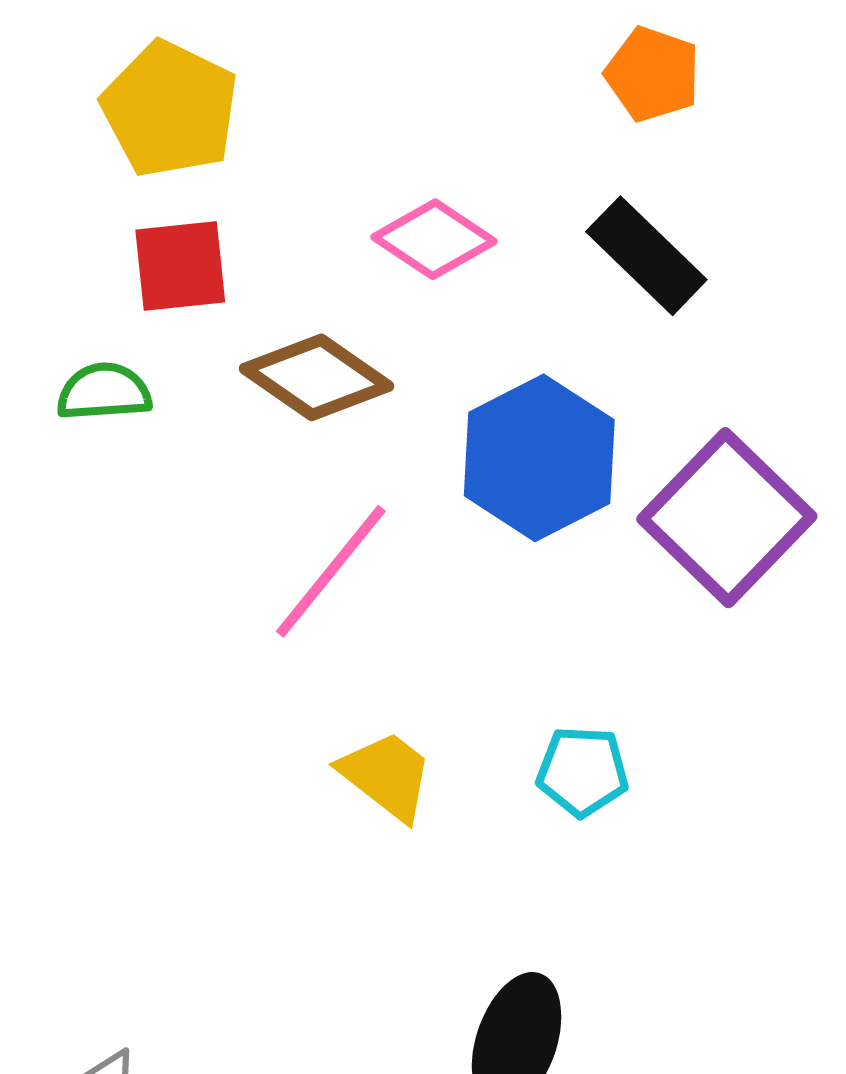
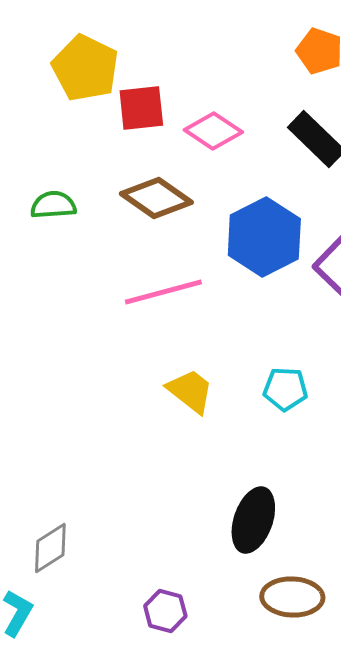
red square: (180, 266) -> (141, 108), moved
pink line: (331, 571) -> (163, 292), turned 36

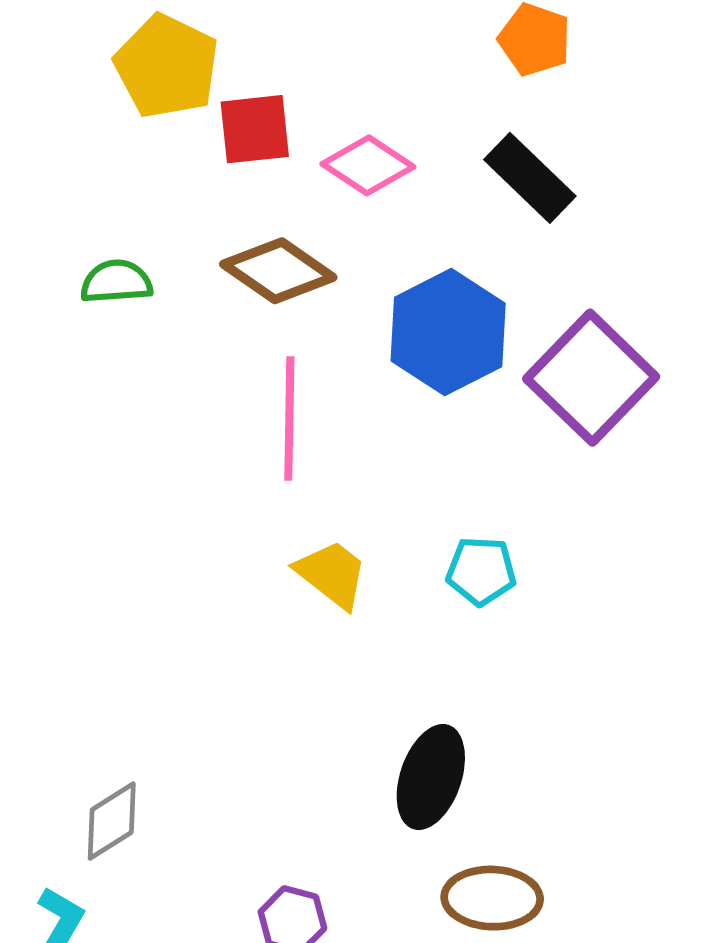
pink line: (163, 292) -> (289, 419), turned -74

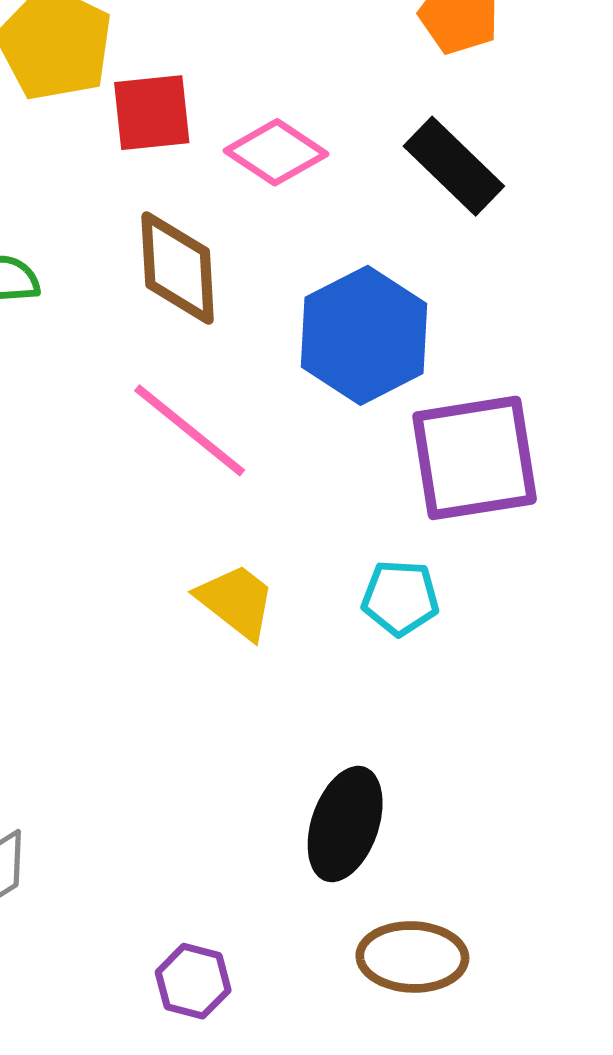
brown diamond: (278, 271) -> (178, 268), turned 52
purple square: (591, 378) -> (475, 458), moved, turned 37
pink line: (289, 419) -> (190, 430), turned -52

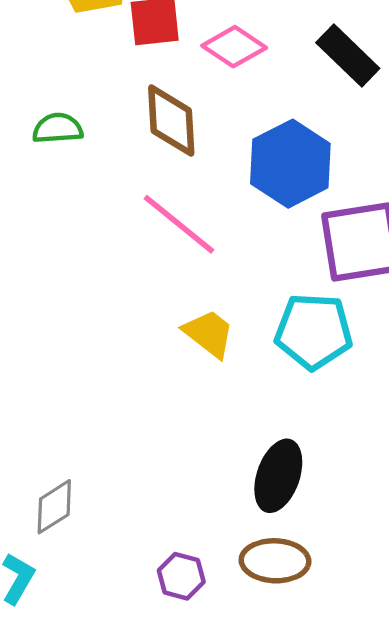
cyan pentagon: (400, 598) -> (314, 331), size x1.6
brown ellipse: (412, 957) -> (275, 561), moved

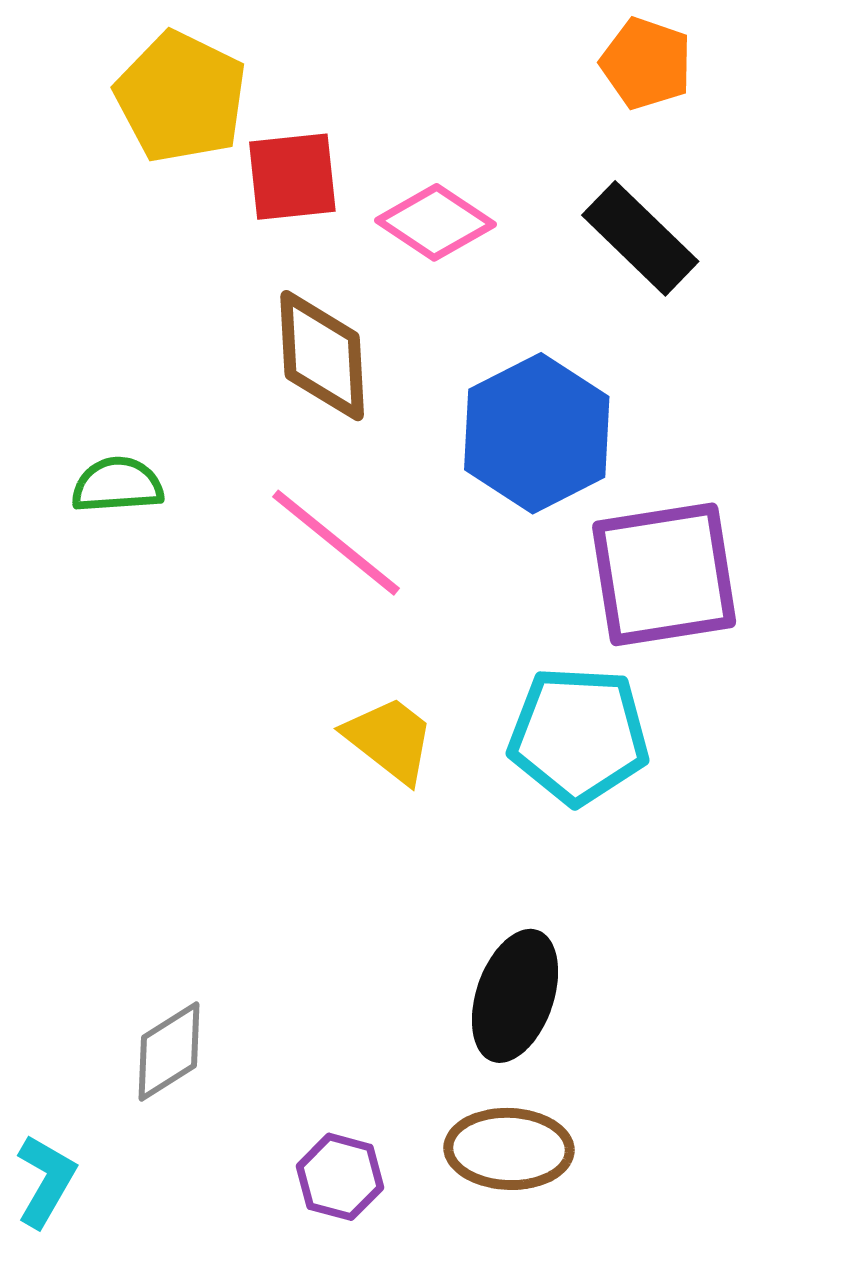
green semicircle: (58, 128) -> (117, 485), moved
gray diamond: (54, 507) -> (169, 1052), moved

